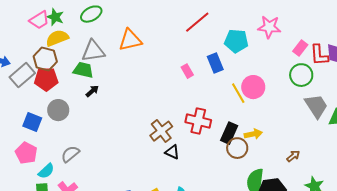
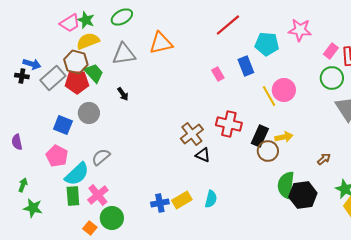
green trapezoid: (83, 70) -> (94, 73), moved, turned 35
black arrow: (92, 91) -> (123, 94), turned 96
cyan semicircle: (46, 171) -> (77, 174), size x1.5

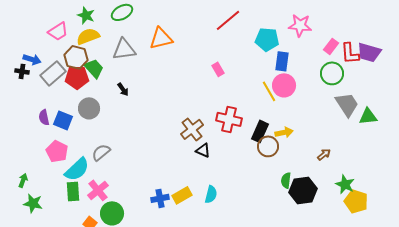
pink trapezoid: (70, 23) -> (58, 31), moved
blue rectangle: (246, 66) -> (282, 61), moved, turned 30
purple semicircle: (17, 142) -> (44, 117), moved
green semicircle: (286, 185) -> (286, 180), size x0.6

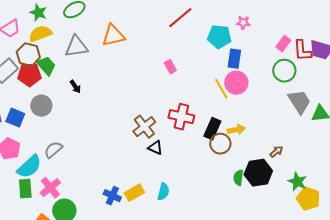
pink star: (300, 25) -> (243, 23), moved, size x0.6
black hexagon: (303, 190) -> (258, 173), moved
blue cross: (160, 198) -> (112, 196), turned 36

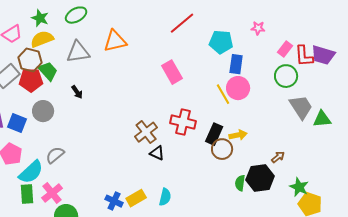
pink star: (243, 23) -> (258, 28), moved
pink rectangle: (170, 67) -> (172, 72), size x1.6

